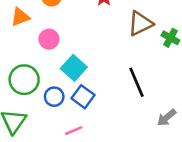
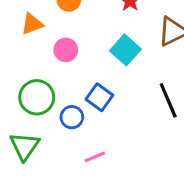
cyan square: (74, 68) -> (125, 50), moved
blue square: (83, 97) -> (99, 97), moved

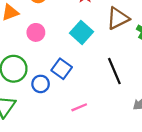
pink line: (95, 157) -> (79, 107), moved

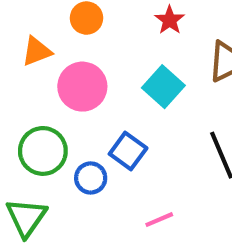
pink circle: (36, 32) -> (82, 87), size x1.5

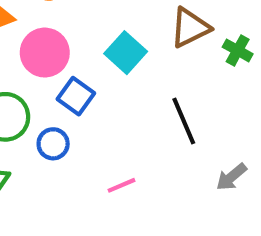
blue square: (128, 151) -> (76, 96), moved

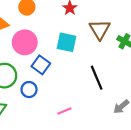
brown triangle: (190, 28) -> (100, 29), turned -35
cyan square: (126, 53) -> (67, 42), turned -30

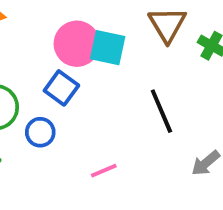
pink circle: (25, 42) -> (77, 44), moved

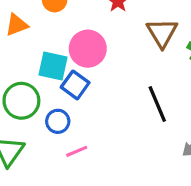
cyan square: (108, 48) -> (53, 66), moved
pink line: (104, 171) -> (77, 151), moved

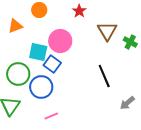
blue circle: (58, 121) -> (41, 87), size x1.5
pink line: (77, 151) -> (51, 116), moved

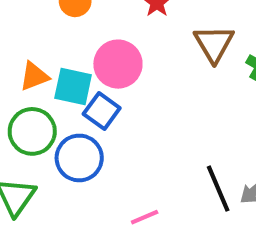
orange triangle: (15, 26) -> (34, 76), moved
black line: (104, 76) -> (218, 189), moved
pink line: (51, 116) -> (145, 217), moved

